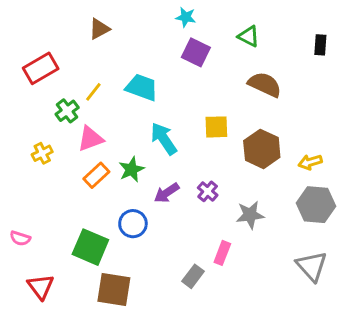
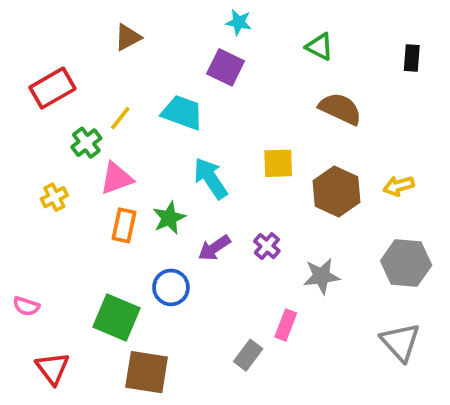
purple square: (196, 52) -> (226, 67), moved
yellow arrow: (310, 162) -> (399, 186), moved
orange rectangle: (96, 175) -> (124, 225), turned -35

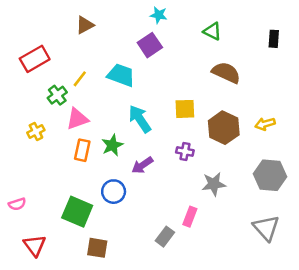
purple square: (226, 67) -> (150, 45), turned 30
purple cross: (267, 246) -> (185, 151), moved, turned -30
pink semicircle: (26, 306) -> (17, 204), turned -36
brown square: (147, 372) -> (97, 248), size x0.7

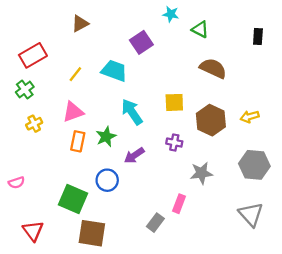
cyan star: (159, 15) -> (171, 14), moved
green cross: (57, 95) -> (25, 90), moved
pink semicircle: (17, 204) -> (16, 183), moved
brown square: (97, 248) -> (92, 233), size x1.4

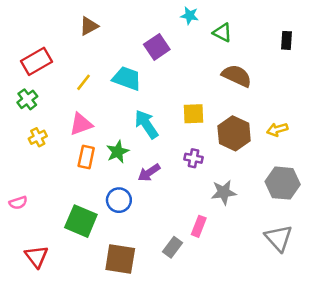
brown square: (92, 233) -> (120, 259), moved

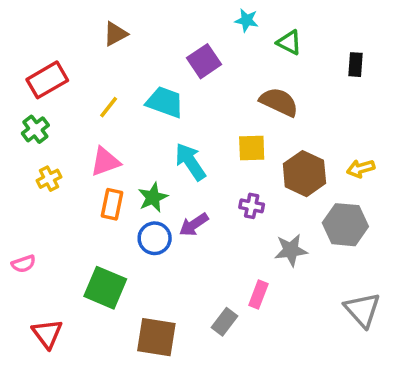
black rectangle: (286, 40) -> (356, 65), moved
brown semicircle: (237, 76) -> (279, 102), moved
gray hexagon: (283, 183) -> (345, 225), moved
blue circle: (119, 200) -> (155, 238), moved

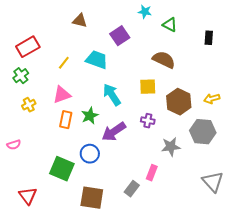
brown triangle: (115, 34) -> (80, 21), moved, turned 42
purple arrow: (194, 225) -> (114, 132), size x1.4
blue circle: (155, 238) -> (90, 154), moved
pink semicircle: (23, 264) -> (14, 145), moved

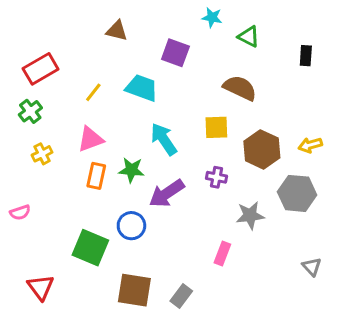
purple square: (120, 36) -> (175, 53), turned -36
green star: (90, 116) -> (131, 170), turned 30
gray triangle: (213, 182) -> (312, 267), size x0.6
gray rectangle: (132, 189) -> (181, 296), moved

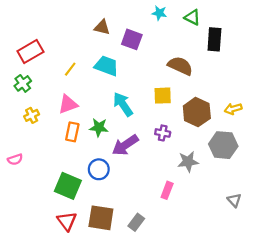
brown triangle: (117, 31) -> (102, 27), moved
green triangle: (249, 37) -> (192, 17), moved
black rectangle: (306, 56) -> (214, 39), moved, size x1.5
red triangle: (41, 287) -> (67, 221), moved

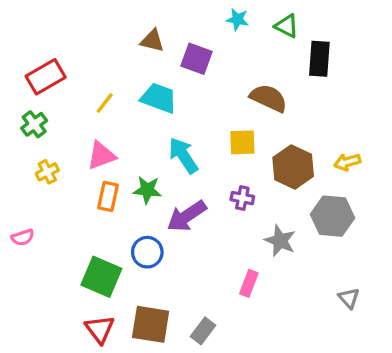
gray star: (188, 162) -> (280, 241), turned 30

